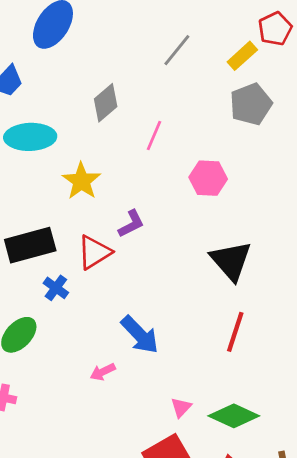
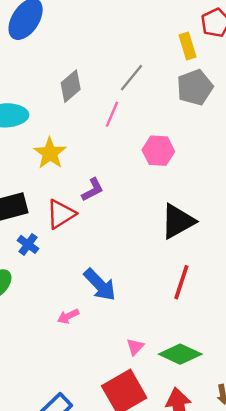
gray line: (177, 50) -> (132, 78), moved
yellow rectangle: (242, 56) -> (188, 46), turned -65
black triangle: (231, 261) -> (178, 221), turned 42

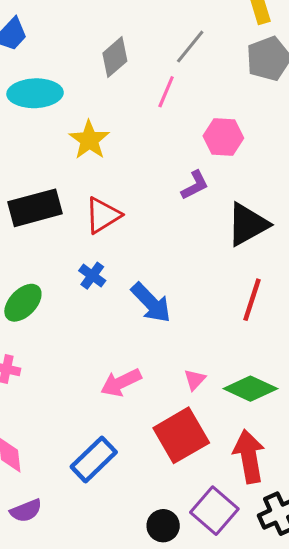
purple L-shape: (93, 190) -> (195, 185), moved
blue cross: (28, 244) -> (92, 276), moved
pink arrow: (68, 316) -> (121, 383), moved, size x1.5

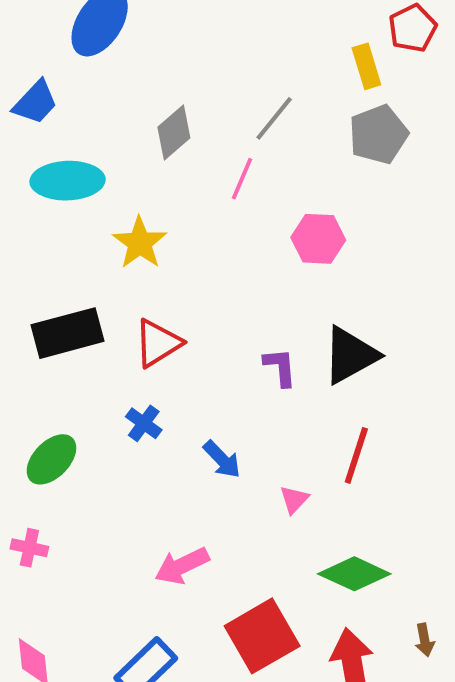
purple L-shape: (195, 185) -> (280, 367), moved, turned -68
blue arrow: (151, 303) -> (222, 459), size x0.7
pink triangle: (195, 380) -> (294, 500), moved

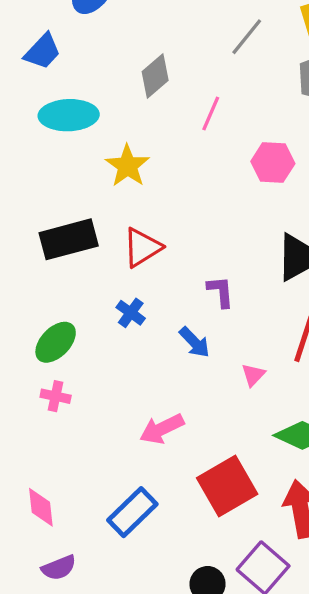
gray line: (274, 118) -> (247, 37), moved
purple L-shape: (280, 367) -> (221, 292), moved
pink cross: (29, 548) -> (56, 396), moved

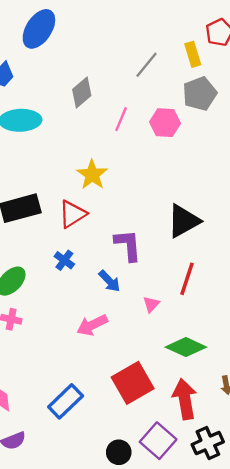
pink hexagon: (273, 163) -> (165, 123), moved
yellow star: (127, 166) -> (92, 175), moved
purple L-shape: (221, 292) -> (128, 245), size x1.4
pink arrow: (162, 429) -> (92, 325), moved

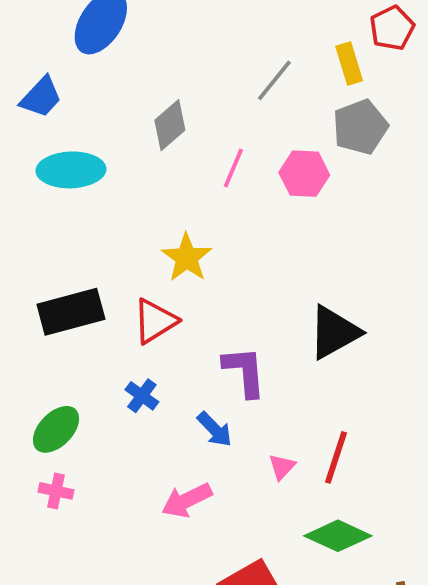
red line: (187, 279) -> (336, 457), moved

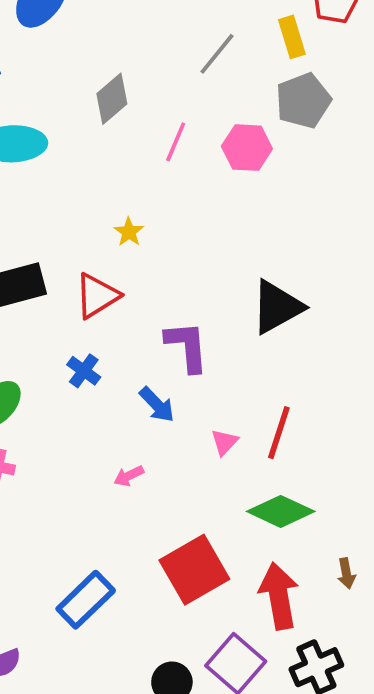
yellow star: (187, 258) -> (129, 232), size x0.6
pink arrow: (187, 500) -> (129, 476), size x0.6

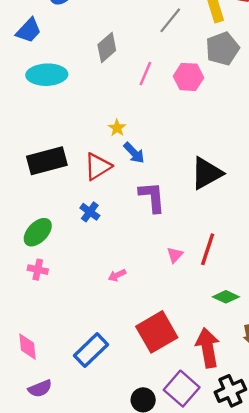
blue arrow: (157, 405) -> (134, 153), moved
green diamond: (281, 511) -> (226, 297), moved, size x0.7

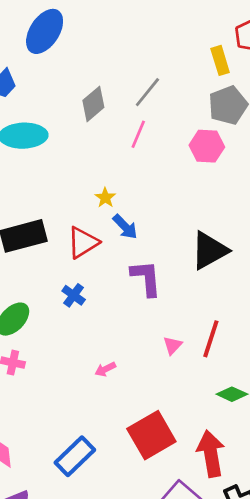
gray line: (170, 20) -> (147, 92), moved
pink hexagon: (188, 77) -> (207, 146), moved

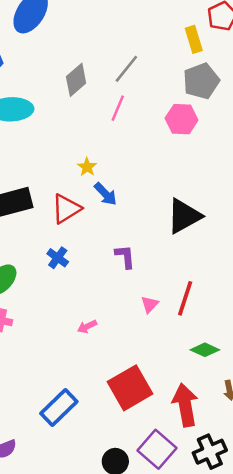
purple L-shape: (146, 278) -> (125, 257), moved, size x0.7

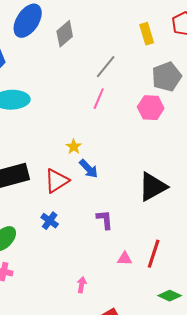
yellow rectangle: (194, 39) -> (147, 34), moved
gray diamond: (76, 80) -> (65, 34), moved
pink triangle: (150, 304) -> (125, 259), turned 49
pink arrow: (87, 326) -> (82, 285), moved, turned 126

